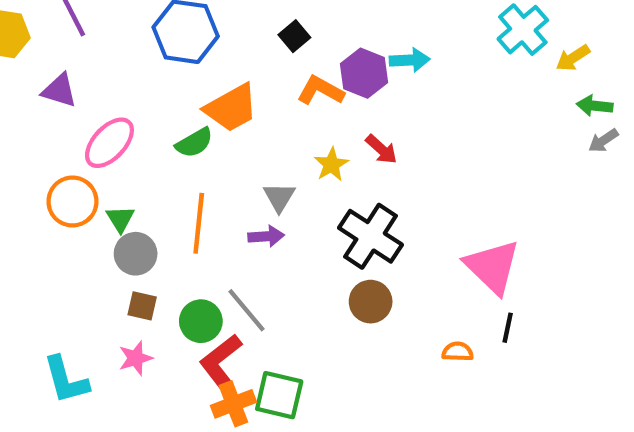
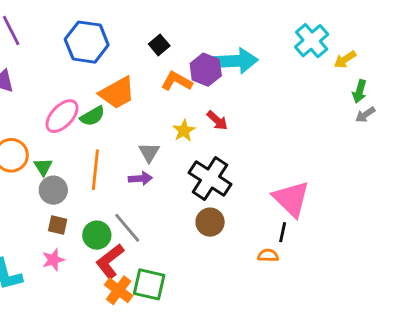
cyan arrow: (410, 60) -> (236, 61), size x1.6
green arrow: (595, 106) -> (359, 91), turned -80
pink ellipse: (109, 143) -> (62, 116), moved
black line: (508, 328) -> (283, 232), moved
orange cross: (233, 404) -> (119, 290), turned -32

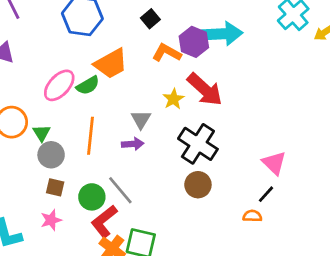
red arrow: (217, 120) -> (205, 89), size x1.8
pink triangle: (291, 199) -> (274, 163), size x0.7
black line: (283, 232) -> (266, 194), turned 30

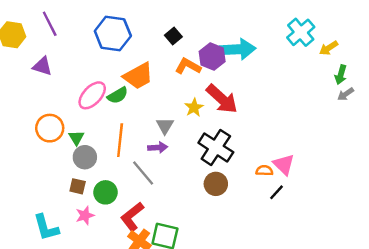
brown square: (55, 187) -> (78, 186), moved
gray line: (120, 190) -> (143, 173), moved
green circle: (92, 197) -> (105, 192), moved
orange semicircle: (252, 216) -> (264, 171), moved

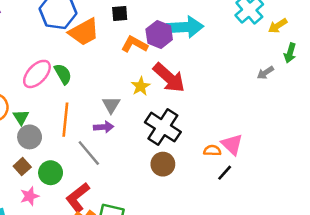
black square: (173, 36) -> (120, 13), turned 35
orange trapezoid: (138, 76) -> (84, 32), moved
gray arrow: (346, 94) -> (265, 73), moved
green semicircle: (118, 95) -> (63, 74), turned -90
brown square: (78, 186) -> (22, 167), turned 35

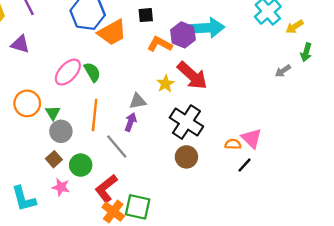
gray triangle: (111, 105) -> (138, 101), turned 48
purple arrow: (104, 127) -> (131, 122), turned -66
pink star: (30, 196) -> (61, 187), turned 30

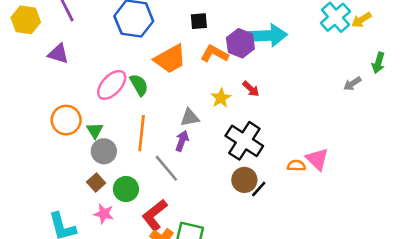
yellow arrow: (295, 27) -> (361, 20), moved
orange trapezoid: (112, 33) -> (170, 59), moved
red arrow: (192, 76) -> (251, 89), size x0.5
black line: (245, 165) -> (259, 189), moved

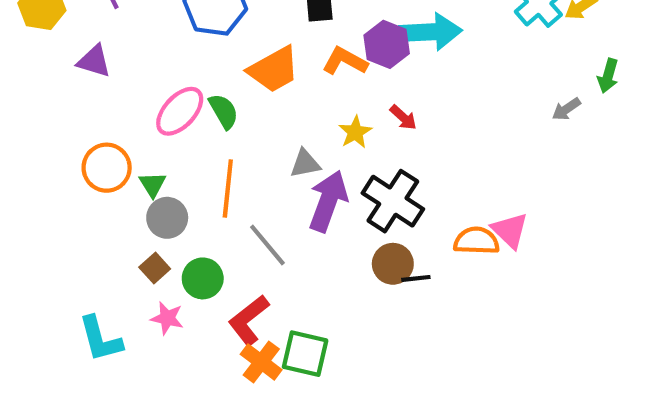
purple arrow: (182, 141) -> (328, 201), moved, size x1.8
orange semicircle: (296, 166) -> (476, 241), size x1.5
black line: (259, 189) -> (416, 278), turned 42

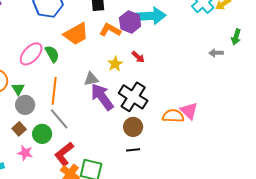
gray arrow: (566, 109) -> (216, 53), turned 32
purple arrow: (328, 201) -> (102, 97), turned -56
gray line: (267, 245) -> (59, 119), moved
black line: (416, 278) -> (133, 150), moved

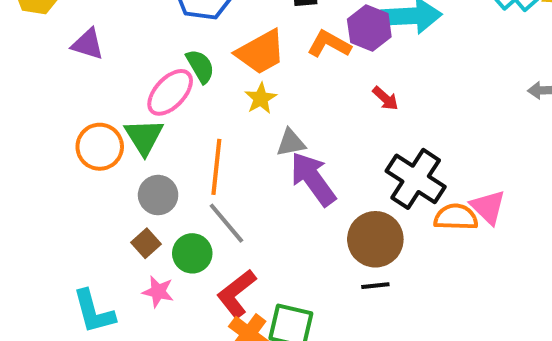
green semicircle: (52, 54) -> (200, 66), moved
yellow star: (115, 64) -> (261, 98), moved
green triangle: (18, 89) -> (144, 137), moved, size x1.5
black cross: (133, 97) -> (416, 179), moved
brown circle: (133, 127) -> (375, 239), size x1.4

